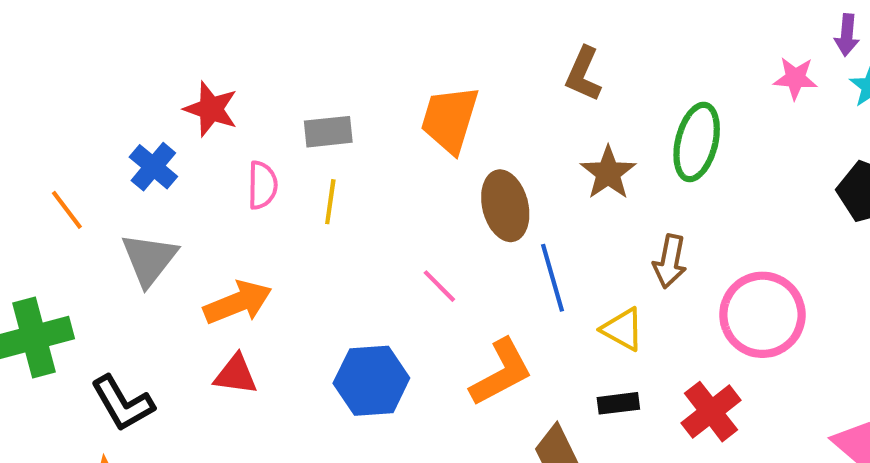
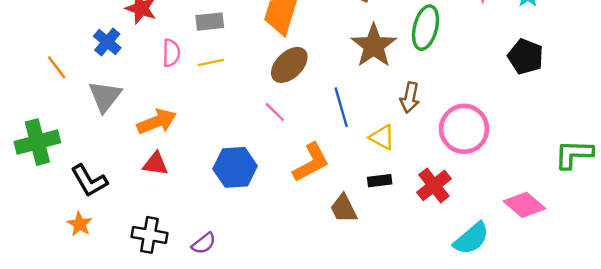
brown star: (608, 173) -> (374, 46), size x1.4
yellow line: (330, 202) -> (211, 63), turned 70
brown ellipse: (505, 206) -> (289, 65), moved, turned 60

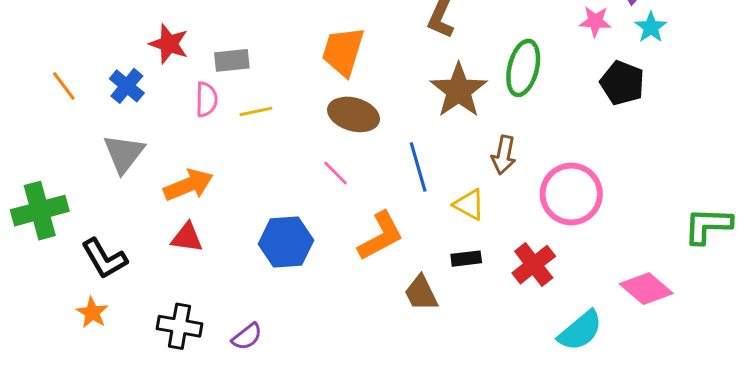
gray rectangle: (210, 22) -> (232, 60), moved
black pentagon: (526, 57) -> (622, 83), moved
brown ellipse: (289, 65) -> (354, 114), turned 60
orange line: (57, 67) -> (64, 86), moved

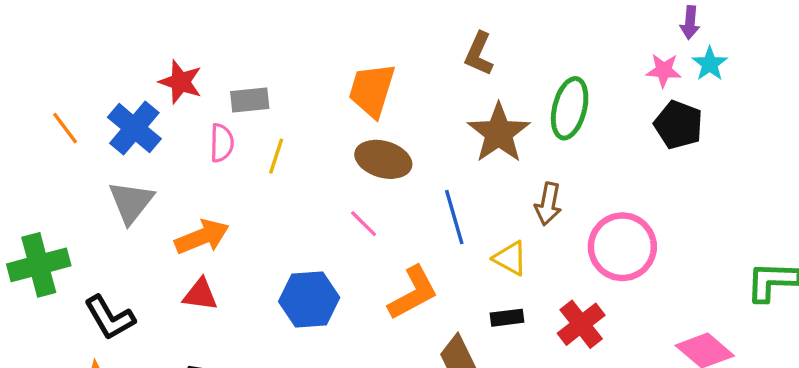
pink star: (595, 21) -> (664, 70), moved
blue cross: (127, 86) -> (134, 128), size x1.4
yellow line: (256, 111) -> (276, 156), turned -60

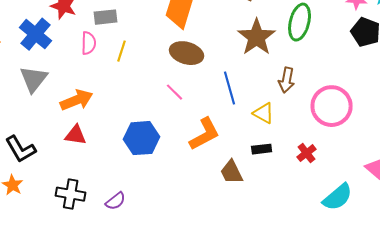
red cross: (581, 324) -> (307, 153), size x0.7

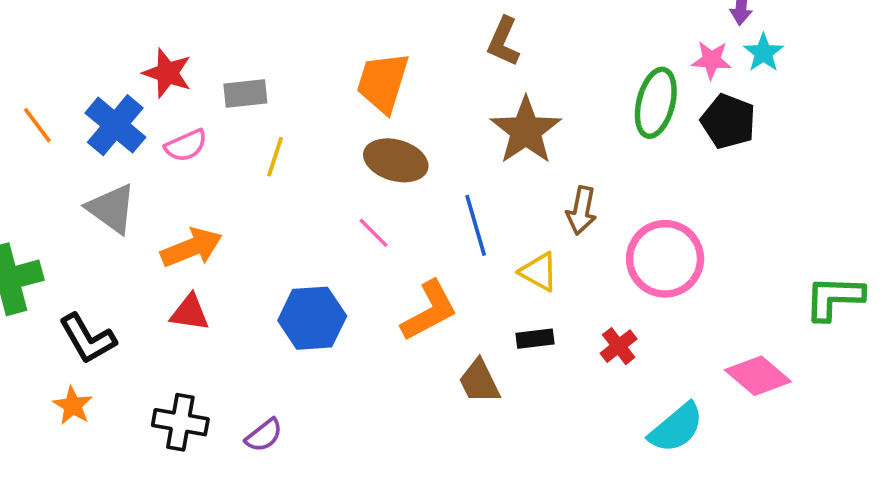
green ellipse: (300, 22) -> (656, 103), moved
pink semicircle: (89, 43) -> (186, 146), moved, turned 65
gray triangle: (34, 79) -> (112, 209), turned -32

